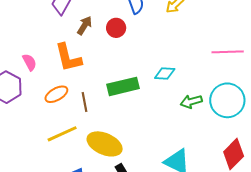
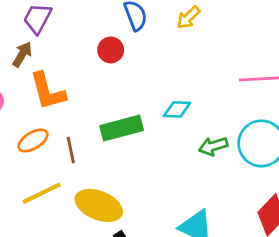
brown arrow: (85, 25) -> (22, 54), moved

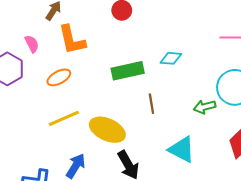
green arrow: (213, 146) -> (205, 107), moved
brown line: (71, 150) -> (151, 104), moved

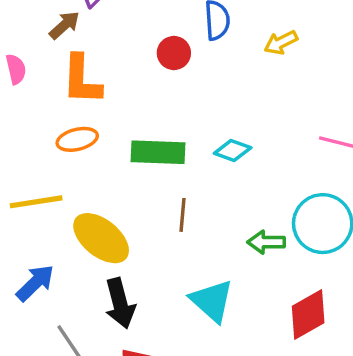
orange ellipse: (59, 77) -> (77, 139), moved

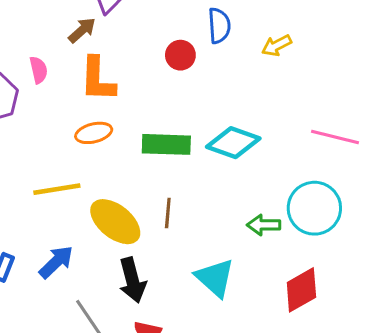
cyan diamond: (233, 150) -> (233, 143), size x1.6
brown line: (182, 215) -> (168, 213), moved

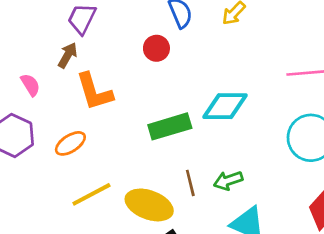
pink semicircle: (39, 70) -> (30, 85), moved
orange ellipse: (94, 133) -> (70, 143), moved
green arrow: (264, 225) -> (228, 181), moved

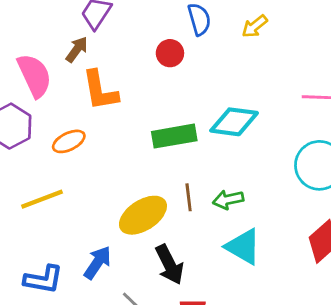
pink semicircle: (30, 85) -> (34, 76), size x1.8
yellow line: (91, 194) -> (42, 199), moved
yellow ellipse: (149, 205) -> (143, 215), turned -60

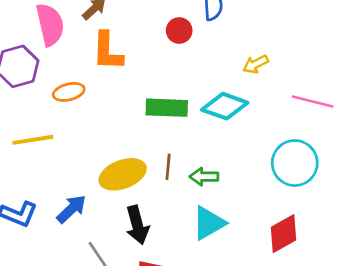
yellow arrow: (255, 26) -> (256, 64), moved
cyan triangle: (243, 247) -> (209, 223), turned 48

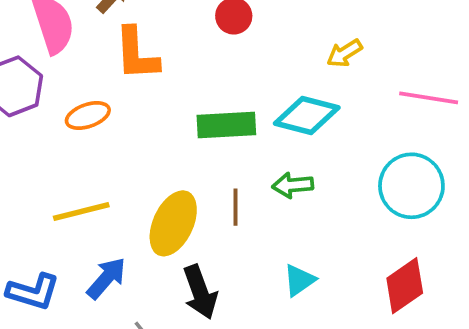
yellow line: (33, 140) -> (81, 212), moved
yellow ellipse: (123, 174) -> (173, 223), turned -39
green arrow: (204, 177) -> (293, 185), moved
cyan triangle: (209, 223) -> (299, 280), size x0.7

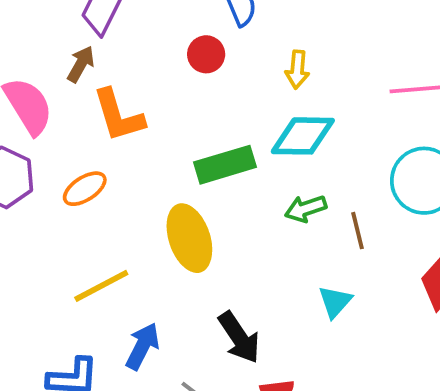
yellow arrow: (344, 53) -> (297, 70), moved, turned -39
brown line: (236, 207) -> (358, 231), moved
yellow ellipse: (173, 223) -> (189, 238), moved, turned -30

